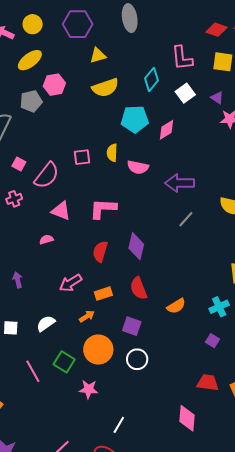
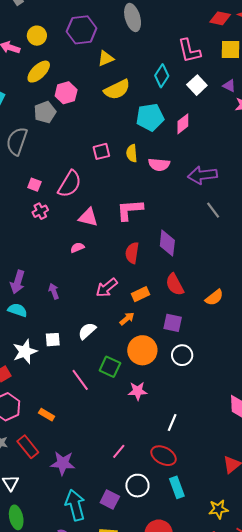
pink square: (82, 157) -> (101, 151), moved
pink square: (19, 164) -> (34, 185), moved
gray line: (186, 219) -> (213, 210), turned -72

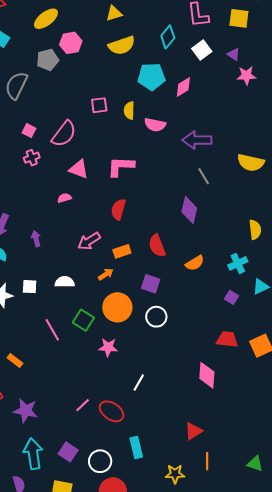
purple diamond: (167, 243) -> (189, 210), moved
white semicircle: (87, 331) -> (65, 282), turned 36
red ellipse: (164, 456) -> (112, 411), moved
white circle: (137, 486) -> (100, 461), moved

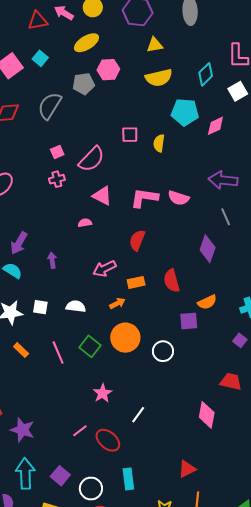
pink semicircle: (155, 125) -> (179, 198), moved
pink square: (29, 131) -> (57, 152), turned 32
purple square: (151, 284) -> (189, 321), moved, turned -30
pink star: (108, 347) -> (103, 393), moved, turned 30
orange rectangle: (15, 360) -> (21, 350), moved

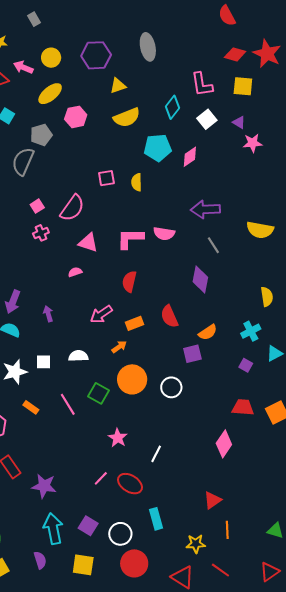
gray pentagon: (84, 84) -> (41, 135), moved
pink diamond: (207, 415) -> (224, 444), turned 32

